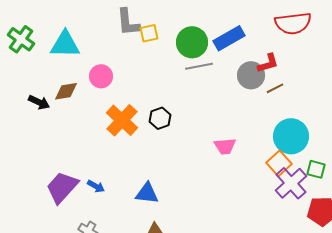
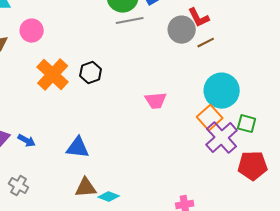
red L-shape: (268, 63) -> (199, 18), turned 80

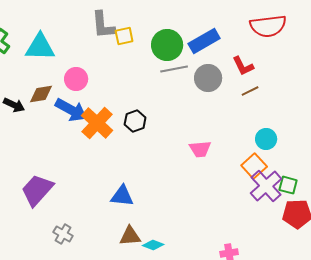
gray circle: (182, 30) -> (208, 78), moved
cyan circle: (222, 91) -> (266, 139), size x0.6
green square: (247, 124) -> (288, 185), moved
blue arrow: (27, 141) -> (71, 110), moved, size x1.8

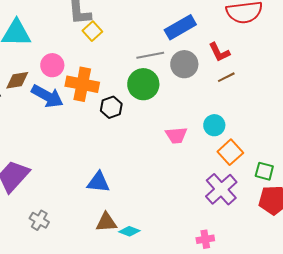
yellow square: (124, 36) -> (92, 31), moved, turned -30
green circle: (167, 45) -> (143, 84), moved
orange cross: (97, 123) -> (82, 84), moved, turned -32
cyan circle: (266, 139) -> (214, 125), moved
purple cross: (266, 186) -> (221, 189), moved

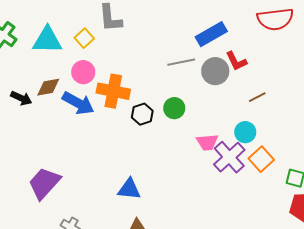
yellow square: (92, 31) -> (84, 38), moved
red L-shape: (219, 52) -> (236, 61), moved
brown line: (226, 77) -> (257, 97), moved
green circle: (143, 84) -> (174, 108), moved, size x0.7
purple cross: (221, 189) -> (229, 157), moved

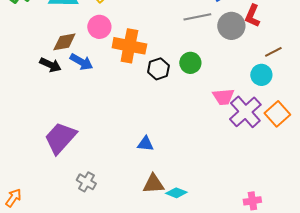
red L-shape: (236, 61) -> (252, 16), turned 50
black arrow: (21, 98) -> (50, 65), moved
blue arrow: (78, 103) -> (81, 62), moved, size x0.7
cyan circle: (245, 132) -> (261, 75), moved
blue triangle: (129, 189) -> (145, 144), size x0.7

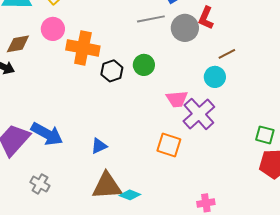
blue arrow: (81, 62) -> (47, 134), moved, size x1.4
orange square: (277, 114) -> (169, 145), moved, turned -30
blue triangle: (145, 144) -> (99, 146), turned -30
brown triangle: (153, 184) -> (107, 186), size x1.4

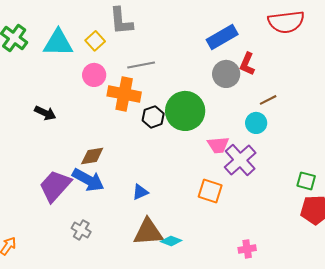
gray line: (151, 19) -> (141, 65), moved
brown diamond: (18, 44) -> (92, 156), moved
green circle: (144, 65) -> (185, 111), size x1.8

